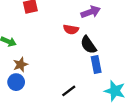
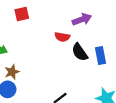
blue rectangle: (96, 65) -> (100, 55), moved

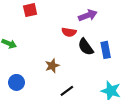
brown star: (12, 72) -> (52, 66), moved

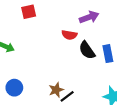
brown star: (52, 66) -> (56, 90), moved

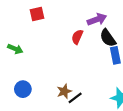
red semicircle: (69, 35) -> (77, 37), turned 104
black semicircle: (87, 50) -> (108, 38), moved

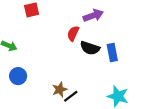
black semicircle: (108, 38) -> (90, 48), moved, turned -36
blue circle: (23, 89) -> (18, 76), moved

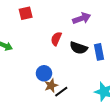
red semicircle: (73, 33) -> (56, 39), moved
blue circle: (18, 76) -> (44, 73), moved

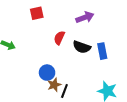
red square: (26, 13) -> (37, 13), moved
black line: (61, 92) -> (64, 91), turned -32

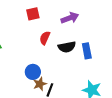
red square: (37, 13) -> (33, 14), moved
black semicircle: (82, 47) -> (67, 47), turned -30

